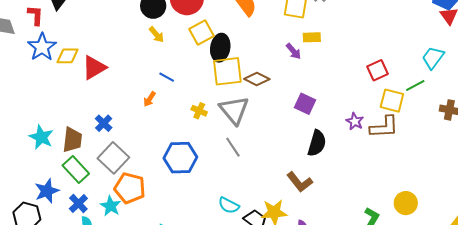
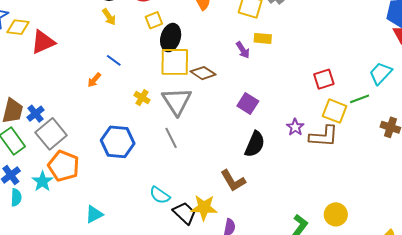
yellow square: (202, 33) -> (154, 20), size x0.7
blue cross: (104, 123) -> (36, 114), moved

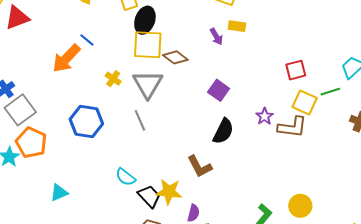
orange arrow: (94, 80) -> (66, 58), size x2.0

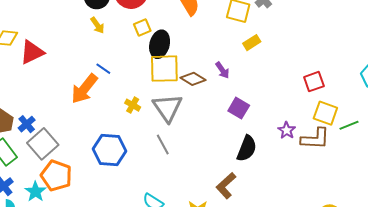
yellow rectangle: (237, 26) -> (252, 43), turned -36
purple arrow: (216, 37) -> (222, 70), moved
green line: (330, 92) -> (349, 125), moved
brown L-shape: (200, 166) -> (226, 186), turned 80

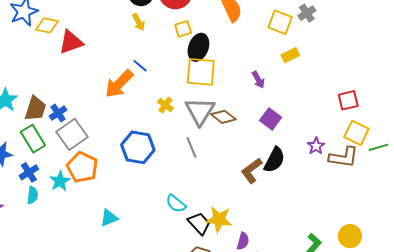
brown diamond: (193, 79) -> (223, 117), moved
brown L-shape: (226, 186) -> (252, 171), moved

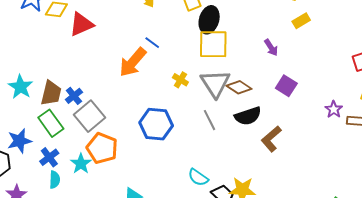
black semicircle: (274, 160) -> (248, 116), moved, turned 48

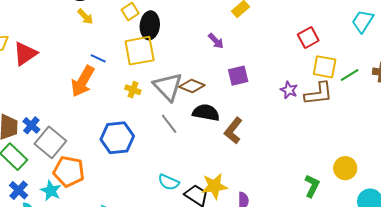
yellow square: (213, 44) -> (140, 51), moved
purple square: (286, 86) -> (238, 76), turned -35
black semicircle: (248, 116) -> (206, 113), turned -140

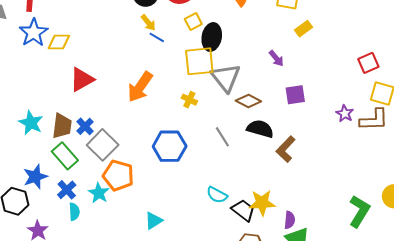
red triangle: (25, 54) -> (82, 79), moved
blue line: (98, 58) -> (157, 37), moved
gray triangle: (168, 87) -> (226, 78), moved
green L-shape: (312, 186) -> (359, 211), size x1.4

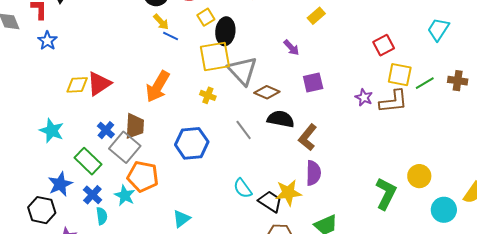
blue star: (34, 33) -> (47, 41), size x0.7
yellow diamond: (59, 42) -> (77, 85), moved
brown trapezoid: (62, 126) -> (135, 126), moved
cyan semicircle: (217, 195) -> (243, 188), turned 30
purple semicircle: (290, 220) -> (313, 173), moved, size x1.4

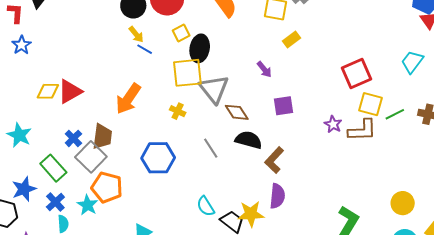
red square: (384, 45) -> (357, 73), size x1.4
brown diamond: (267, 92) -> (237, 112), turned 30
yellow circle: (419, 176) -> (403, 203), moved

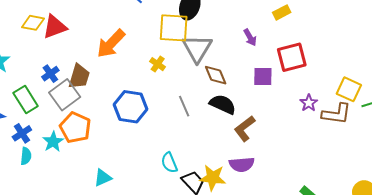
red square: (357, 73) -> (292, 57), moved
purple semicircle: (277, 196) -> (242, 164), turned 70

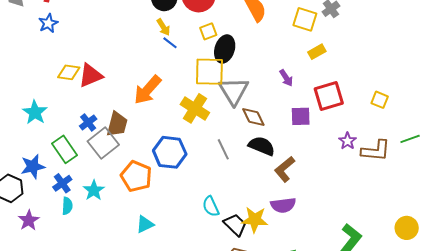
yellow cross: (158, 64) -> (195, 108), size x1.8
yellow square: (349, 89) -> (380, 100), moved, size x0.7
orange pentagon: (75, 128) -> (136, 176), moved

